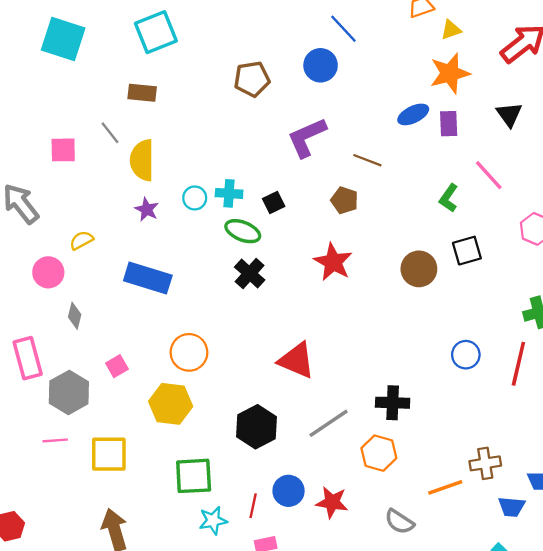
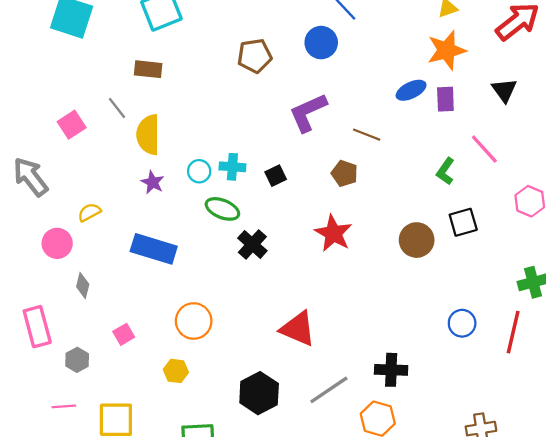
pink square: (63, 150) -> (72, 125), turned -32
green ellipse: (243, 231) -> (222, 209), moved
gray hexagon: (69, 392) -> (77, 360), size x0.6
yellow hexagon: (171, 404) -> (176, 371), size x0.6

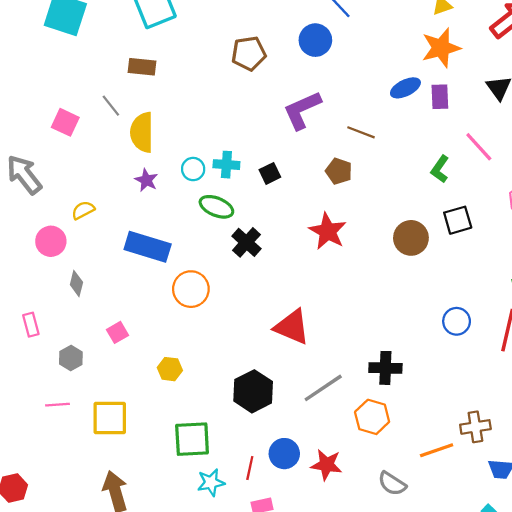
pink square: (72, 125) -> (65, 122), turned -32
orange circle: (194, 321) -> (191, 289), moved
pink rectangle: (37, 327) -> (31, 325), size x0.6

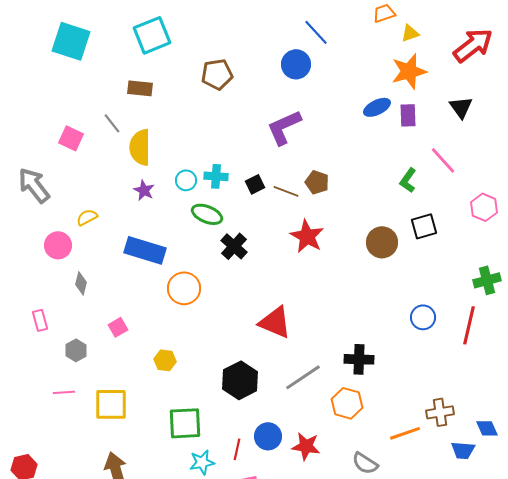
brown pentagon: (249, 53) -> (217, 74), moved
brown line: (361, 132) -> (286, 191), moved

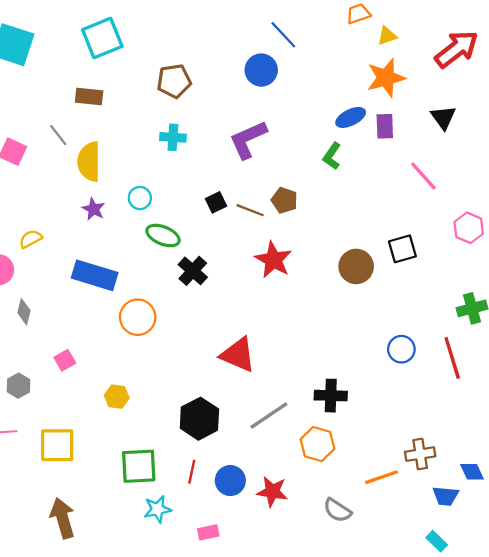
cyan cross: (216, 176) -> (173, 137), moved
green L-shape: (408, 180) -> (332, 156), moved
red line: (469, 325) -> (452, 358), turned -30
red line: (237, 449) -> (192, 472), moved

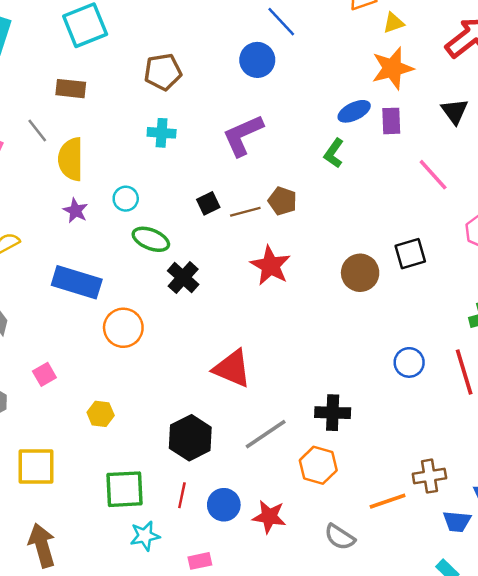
brown line: (250, 210) -> (245, 212), turned -36

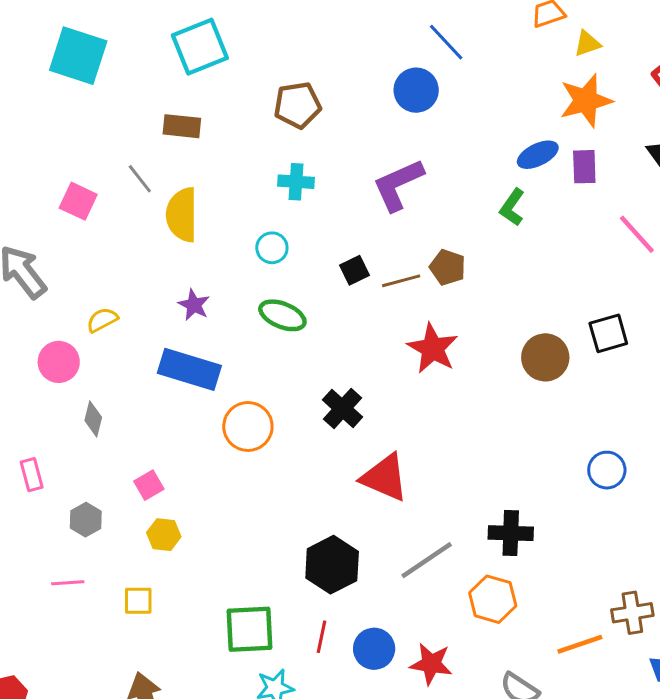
cyan circle: (126, 199) -> (272, 248), moved
purple star: (75, 211) -> (194, 305), moved
black cross: (183, 278) -> (343, 408), moved
yellow hexagon: (101, 414) -> (164, 535), moved
yellow square: (36, 466) -> (138, 601), size x0.6

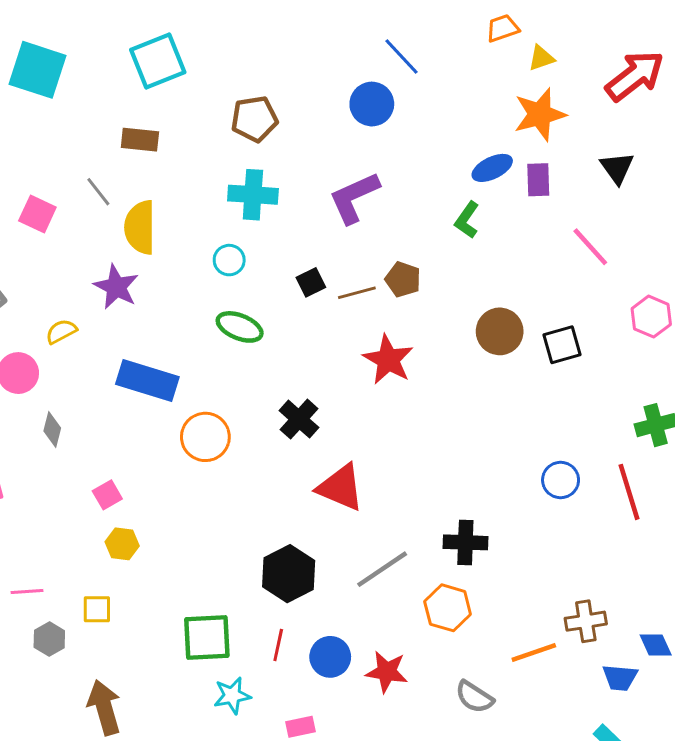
cyan cross: (296, 182) -> (253, 195), size x1.4
purple star: (194, 305) -> (116, 287), moved, size x1.4
brown circle: (545, 357) -> (500, 331), moved
gray hexagon: (86, 520) -> (49, 639), moved

